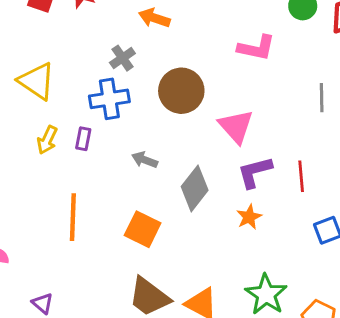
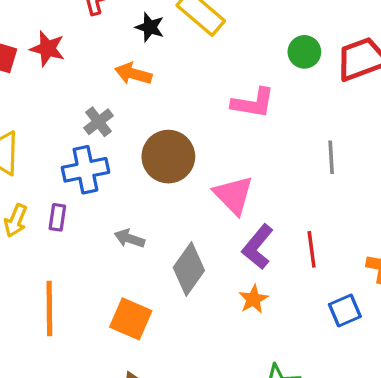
purple L-shape: (255, 172) -> (258, 247), turned -33

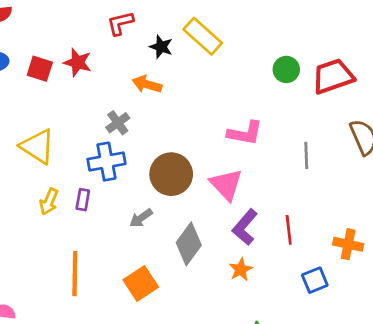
pink L-shape: (253, 103) -> (245, 133), moved
brown circle: (168, 157) -> (171, 174), moved
gray arrow: (129, 238) -> (141, 218), turned -55
orange square: (131, 319) -> (141, 283), turned 32

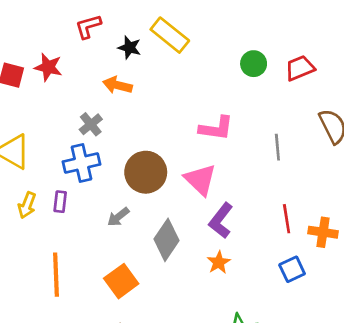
red trapezoid: (333, 76) -> (300, 68), size x0.7
red line: (289, 230) -> (287, 219), moved

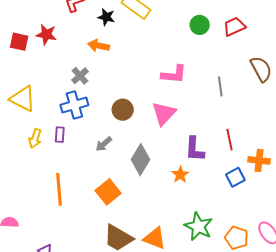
brown circle: (146, 172) -> (123, 110), size x0.7
pink triangle: (200, 180) -> (164, 113), turned 32
purple L-shape: (221, 220) -> (195, 149), moved, turned -32
orange cross: (323, 232) -> (259, 160), moved

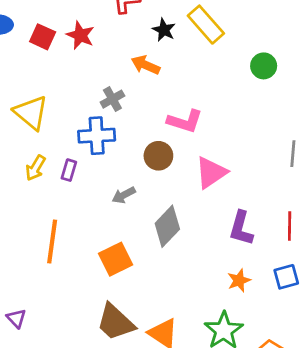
green circle: (200, 25) -> (264, 66), moved
pink L-shape: (174, 74) -> (185, 121), moved
orange star: (180, 175) -> (239, 280), moved

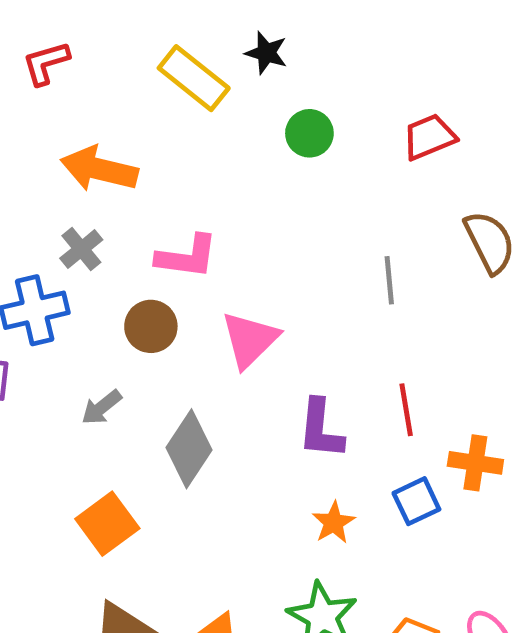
black star: (164, 30) -> (266, 53), moved
orange arrow: (146, 65) -> (99, 169), size x1.4
gray cross: (112, 99) -> (81, 249), moved

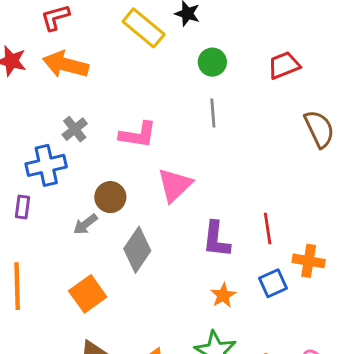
orange arrow: (99, 169) -> (66, 65), moved
gray line: (389, 280) -> (213, 113), moved
brown circle: (151, 326) -> (110, 197), moved

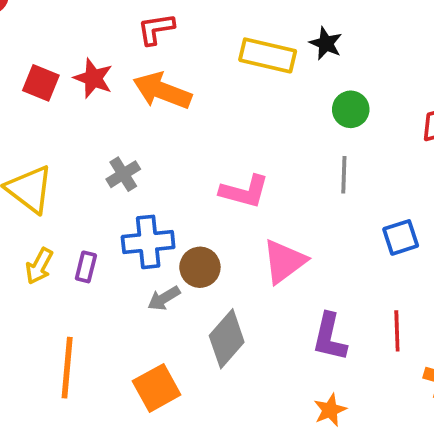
yellow rectangle: (144, 28) -> (268, 55), turned -33
gray cross: (75, 129) -> (123, 174), moved
blue cross: (46, 165) -> (148, 242), moved
blue square: (273, 283) -> (401, 237), moved

